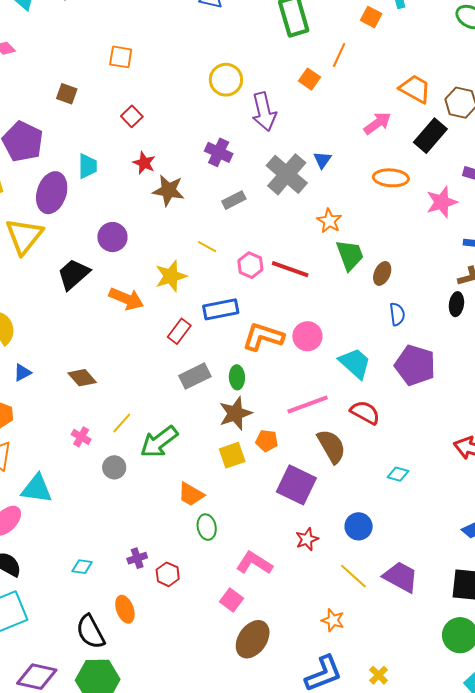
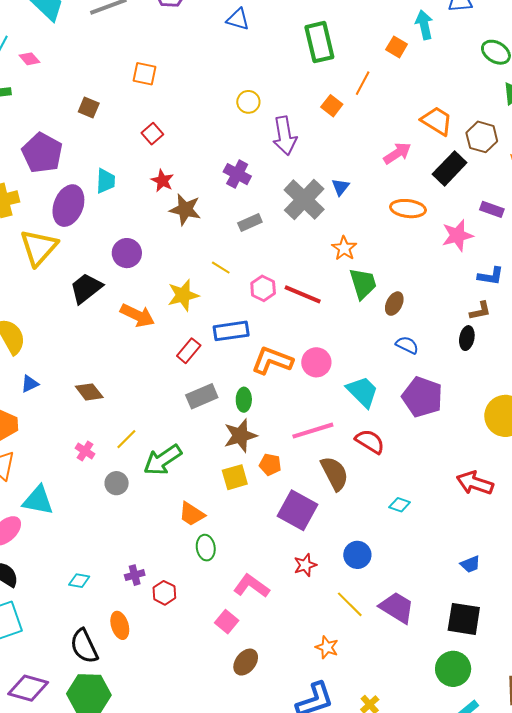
yellow circle: (226, 80) -> (248, 102), size x0.7
blue semicircle: (397, 314) -> (407, 345), turned -60
brown ellipse: (253, 639) -> (246, 662), size x0.7

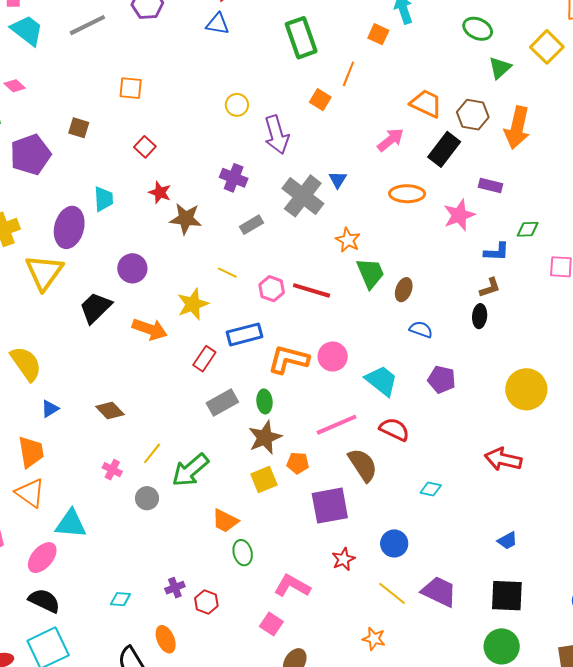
purple pentagon: (42, 153) -> (30, 155), moved, turned 30
purple pentagon: (422, 397) -> (442, 379), size x0.7
purple square: (298, 510) -> (330, 506), turned -33

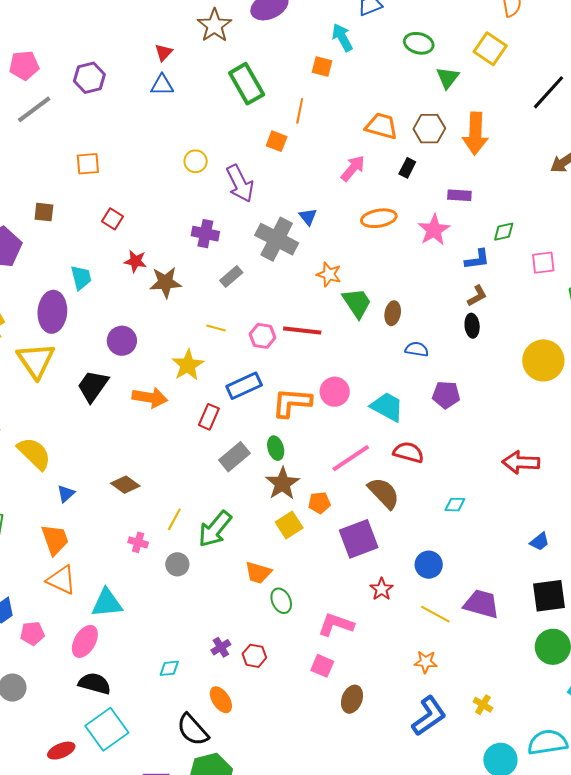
black rectangle: (444, 149) -> (407, 168), size x0.6
yellow circle: (526, 389) -> (543, 360), moved

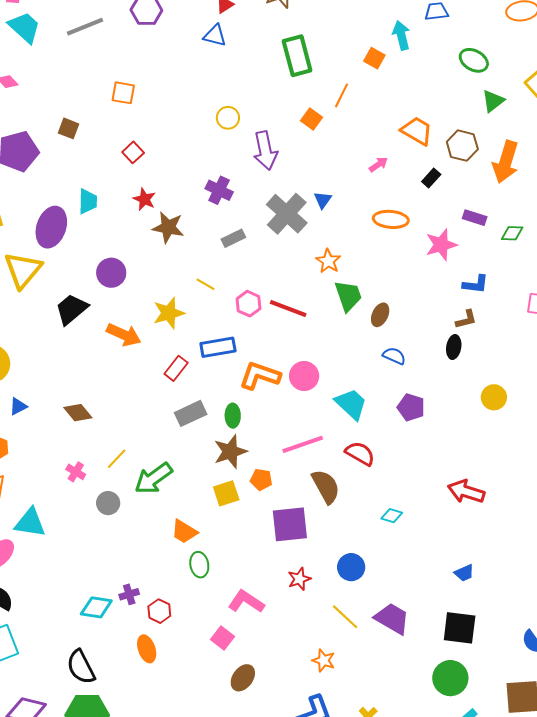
pink arrow: (353, 168) -> (378, 164), size x0.7
green diamond: (504, 232) -> (512, 233), moved
yellow circle: (543, 360) -> (494, 397), moved, size x0.6
cyan diamond: (169, 668) -> (96, 607), moved, size x1.5
orange ellipse: (221, 700) -> (147, 649), moved

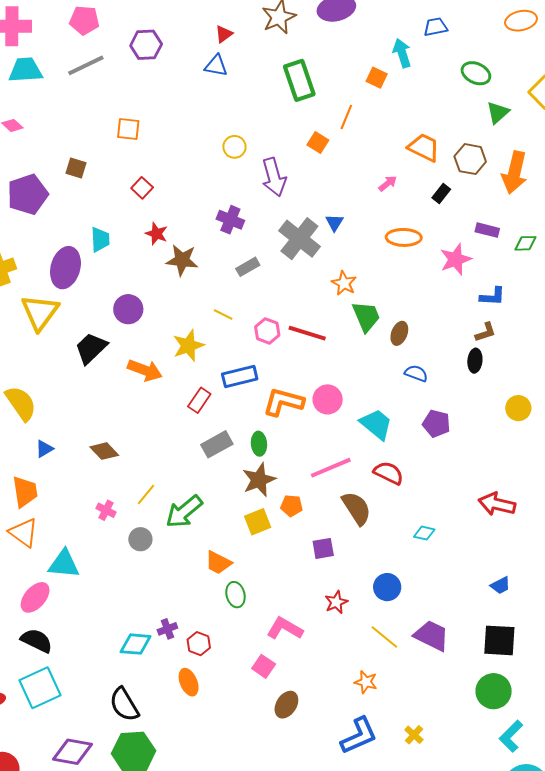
cyan trapezoid: (24, 27) -> (25, 70), turned -42
purple square: (290, 524) -> (323, 548), size x0.6

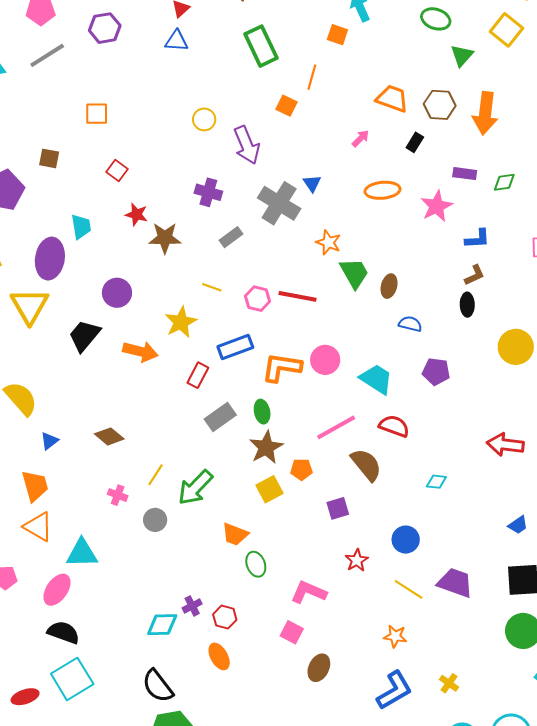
yellow circle: (518, 408) -> (516, 347), size x1.4

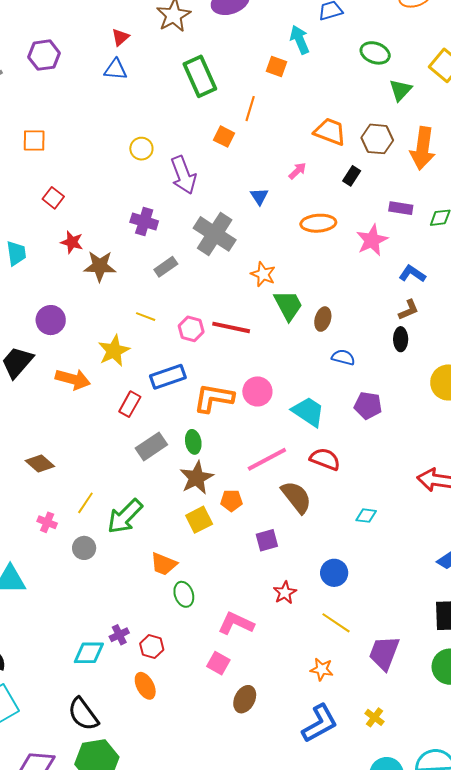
blue triangle: (312, 183) -> (259, 196), moved
blue L-shape: (477, 239) -> (412, 274), turned -144
purple trapezoid: (455, 583) -> (384, 653), moved, turned -90

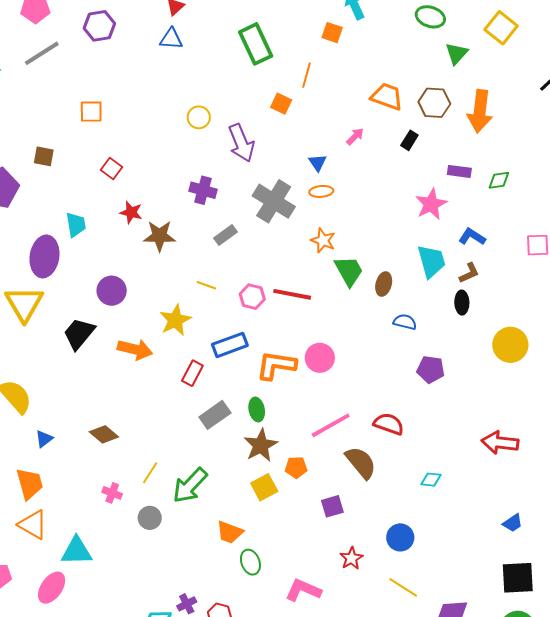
orange ellipse: (318, 223) -> (321, 191), moved, size x0.7
cyan trapezoid: (308, 412) -> (431, 261), moved, turned 42

